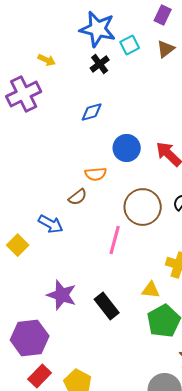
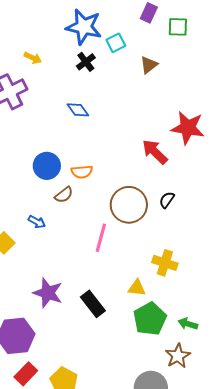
brown triangle: (166, 49) -> (149, 65), moved
blue diamond: (92, 112) -> (78, 110), turned 70
blue circle: (127, 148) -> (47, 166), moved
blue arrow: (51, 224) -> (37, 222), size x0.7

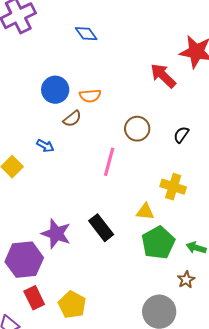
black semicircle: (167, 200) -> (181, 135), moved
brown circle: (129, 205) -> (137, 129), size x0.7
purple star: (48, 293) -> (56, 234), moved
brown star: (178, 356) -> (186, 280), size x0.7
red rectangle: (26, 374) -> (34, 298), turned -70

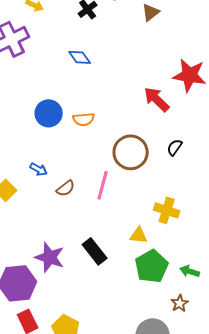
brown semicircle: (72, 119) -> (66, 188), moved
brown circle: (137, 129) -> (131, 152), size x1.4
black semicircle: (181, 135) -> (175, 147), moved

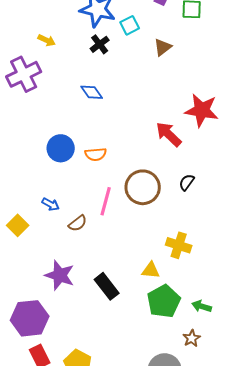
pink line: (103, 185) -> (106, 201), moved
purple star: (50, 257) -> (60, 275), moved

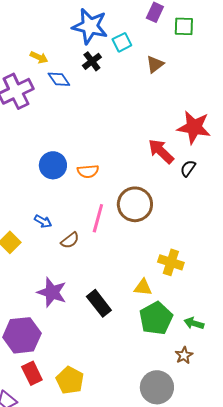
blue diamond: (92, 92) -> (59, 79), moved
black semicircle: (187, 182) -> (188, 168), moved

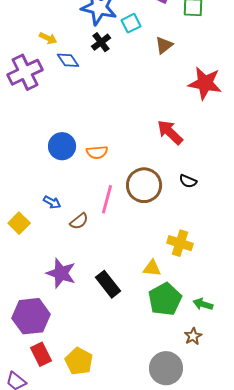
red star: (194, 127) -> (205, 83), moved
black semicircle: (188, 168) -> (188, 181), moved, turned -102

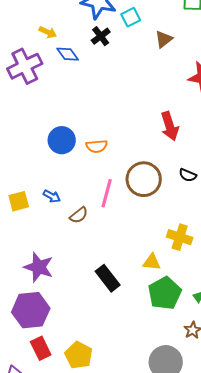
red arrow: (170, 132) -> (170, 126), turned -152
yellow square: (19, 223) -> (19, 201), moved, turned 30
purple star: (61, 273) -> (39, 267), moved

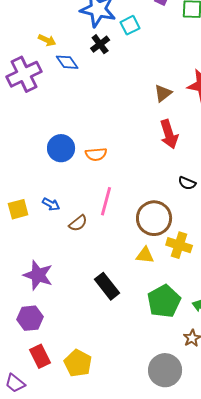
brown triangle: (164, 39) -> (163, 93), moved
brown circle: (144, 179) -> (154, 218), moved
yellow triangle: (152, 262) -> (145, 255), moved
purple hexagon: (31, 310) -> (30, 318), size x0.7

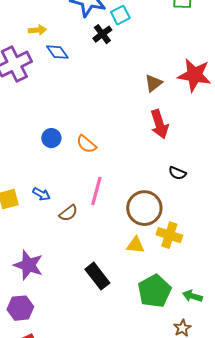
yellow arrow: (47, 40) -> (37, 30), turned -30
black cross: (100, 44) -> (102, 34), moved
blue circle: (61, 148) -> (51, 138), size x0.7
orange semicircle: (96, 154) -> (86, 144), turned 45

